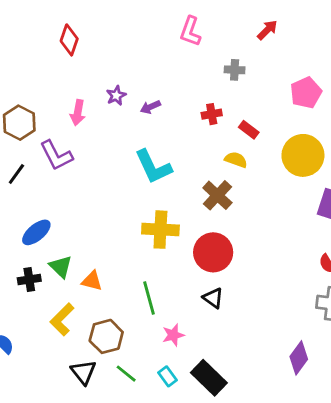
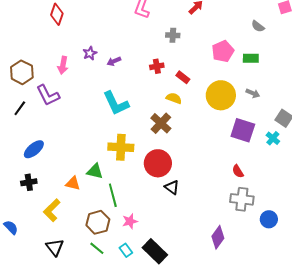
green triangle: (61, 267) -> (95, 171), moved, turned -30
black triangle: (213, 298) -> (172, 187), moved
brown hexagon: (106, 336) -> (98, 222), moved
black triangle: (83, 372) -> (55, 247), moved

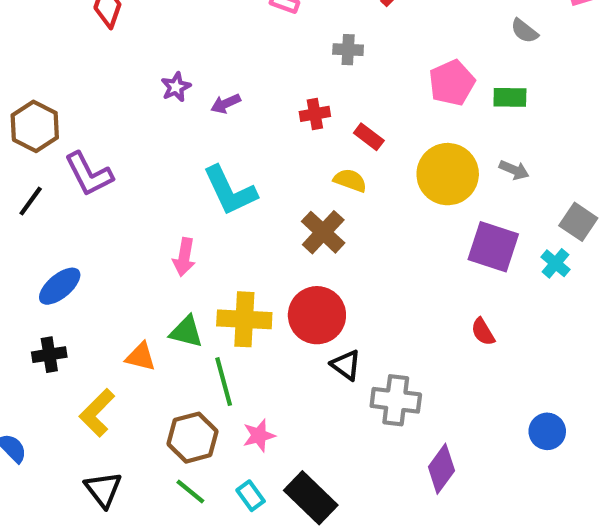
pink arrow: (63, 65) -> (184, 257), moved
yellow cross: (121, 147) -> (244, 319), moved
gray cross: (242, 199) -> (396, 400), moved

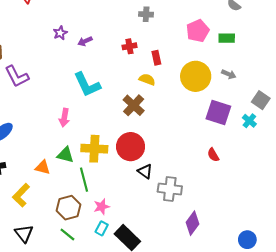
red rectangle: (369, 137) -> (156, 58), turned 40
blue circle: (547, 431) -> (247, 240), moved
cyan rectangle: (251, 496) -> (102, 228), moved, turned 64

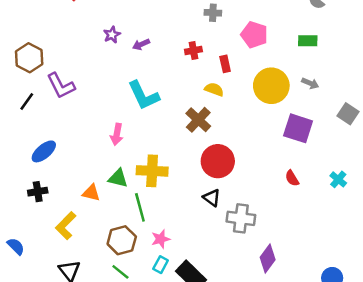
pink pentagon: (198, 31) -> (254, 35), moved, turned -30
cyan cross: (249, 121) -> (338, 179), moved
red circle: (131, 147) -> (218, 161), moved

